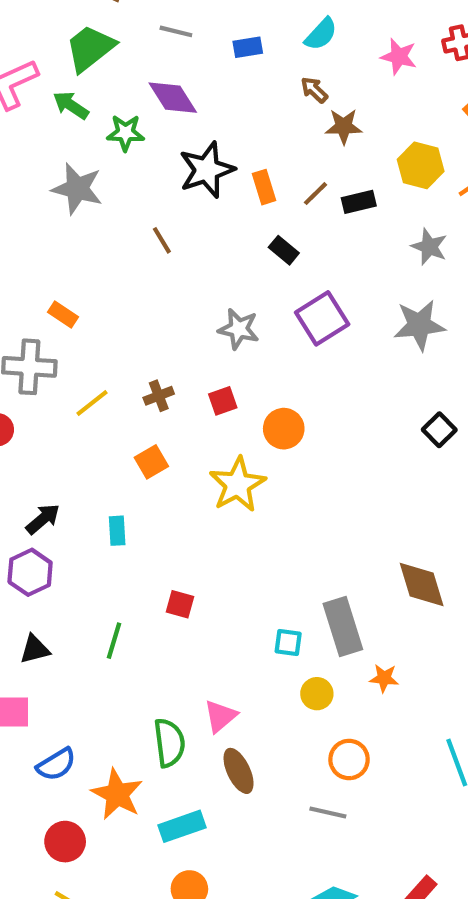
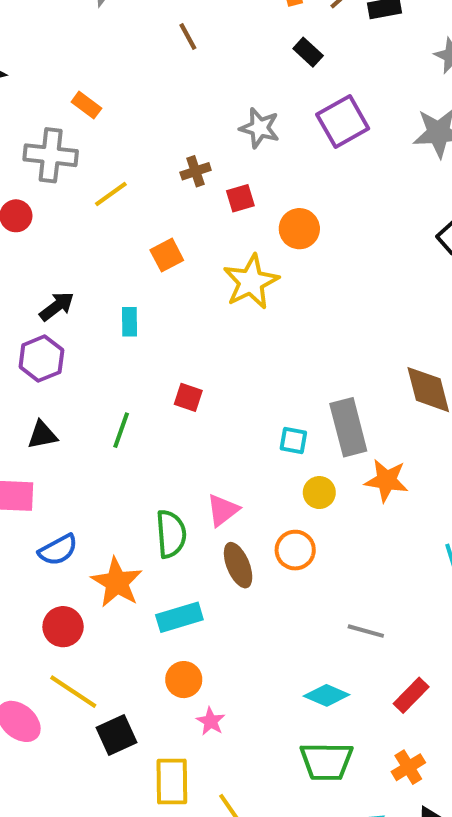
brown cross: (159, 396) -> (196, 171), moved
orange star: (384, 678) -> (386, 480), size x1.5
orange circle: (349, 760) -> (295, 550), moved
gray line: (328, 812) -> (366, 631), moved

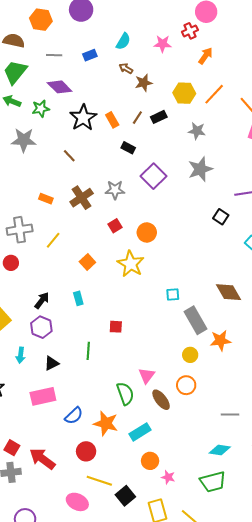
orange rectangle: (86, 105) -> (46, 199), moved
brown cross: (196, 171) -> (82, 198), moved, size x1.6
cyan square: (293, 441) -> (173, 294), moved
green trapezoid: (326, 761) -> (213, 482), moved

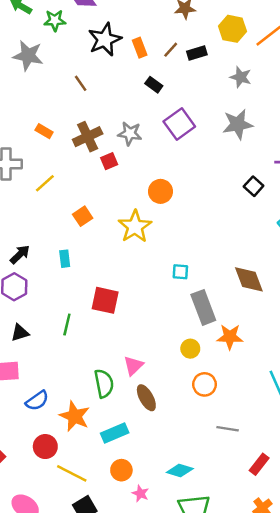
red square: (115, 226) -> (109, 161), moved
red square: (116, 327) -> (105, 300), size x1.6
orange circle: (186, 385) -> (205, 384), moved
cyan diamond: (220, 450) -> (180, 470), moved
yellow line: (99, 481) -> (72, 473), moved

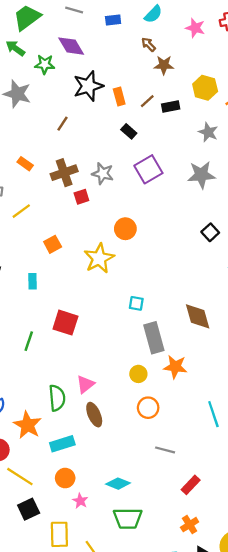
brown line: (81, 83) -> (62, 124), turned 63

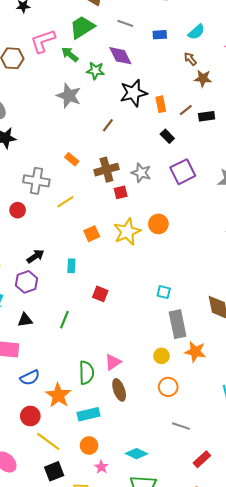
yellow star: (99, 258) -> (127, 232), moved
red square: (65, 323) -> (100, 294), moved, size x0.7

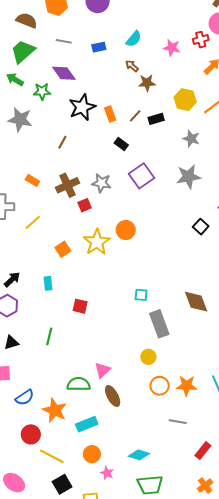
orange star: (195, 352) -> (187, 386), moved
green semicircle: (86, 373) -> (79, 384), turned -80

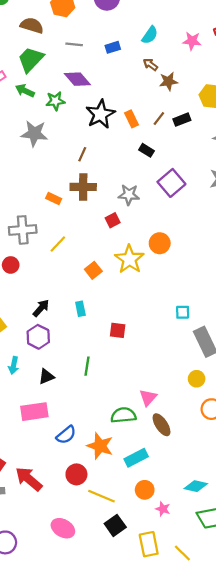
brown cross: (67, 185) -> (83, 187), moved, turned 30

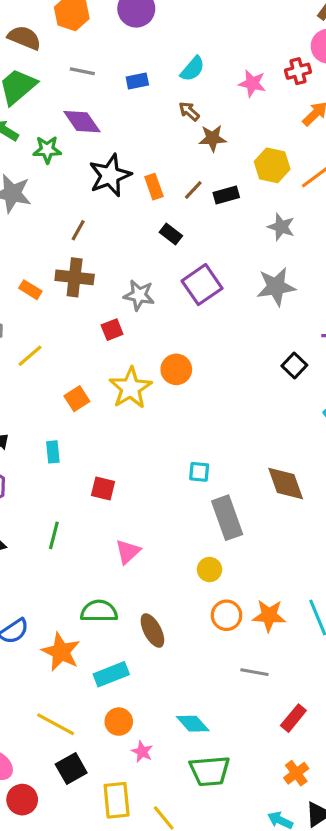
pink triangle: (148, 398) -> (128, 552), moved
red circle: (76, 474) -> (22, 800), moved
cyan diamond: (196, 486) -> (193, 724), turned 30

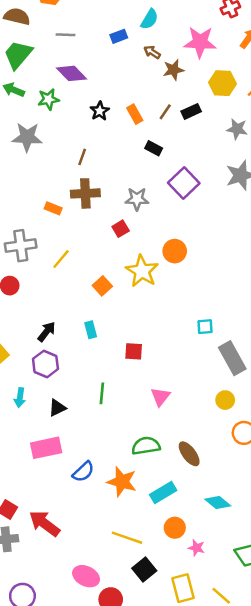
blue rectangle: (137, 81) -> (119, 36), moved
pink star: (252, 83) -> (200, 42), moved, size x1.5
black star: (110, 175) -> (100, 111), size x0.6
cyan diamond: (193, 724) -> (218, 502), moved

